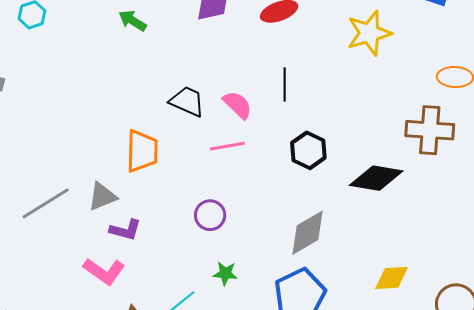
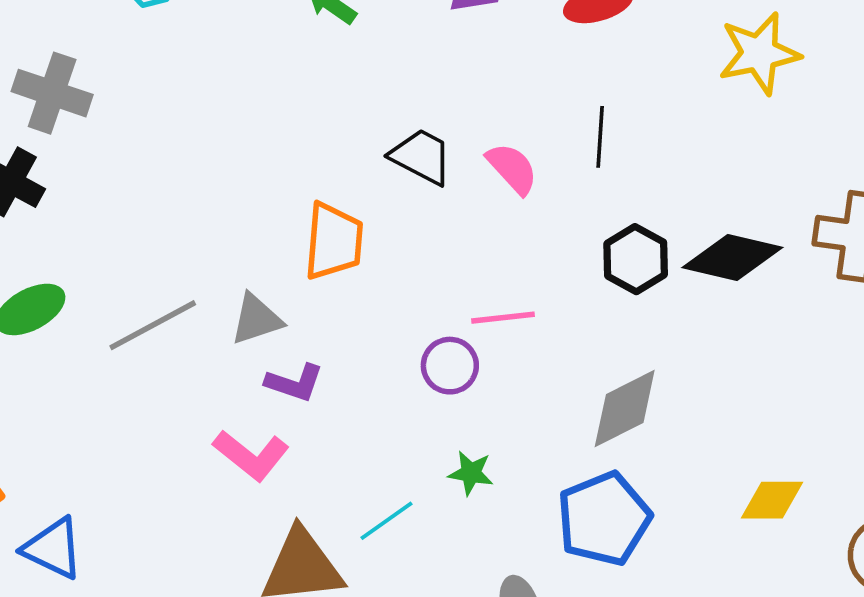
pink line: (227, 146) -> (503, 318), moved
black diamond: (376, 178) -> (732, 258), moved

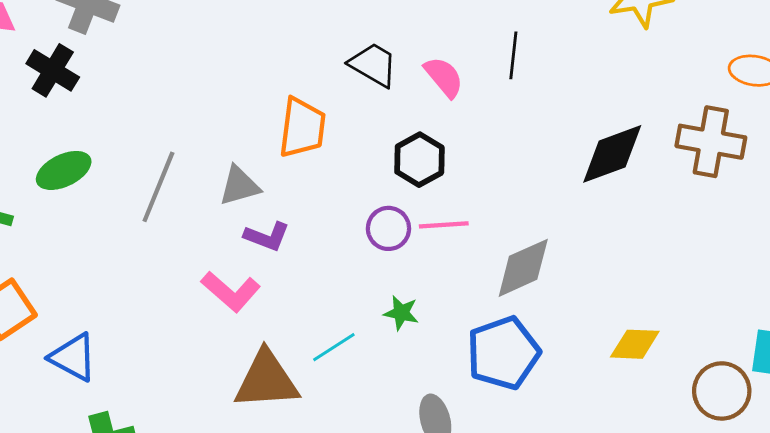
black diamond: (732, 258) -> (612, 154), turned -36
black hexagon: (636, 259) -> (419, 160), moved
pink line: (503, 318) -> (444, 225), moved
gray line: (153, 325) -> (158, 187), turned -42

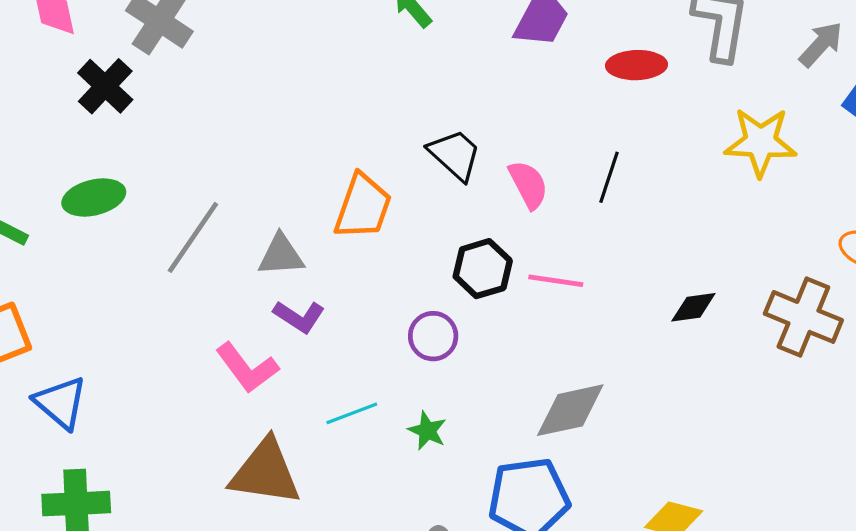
black diamond: (612, 154) -> (693, 307), size x0.6
pink line: (444, 225) -> (556, 281), moved
cyan line: (334, 347) -> (352, 413), moved

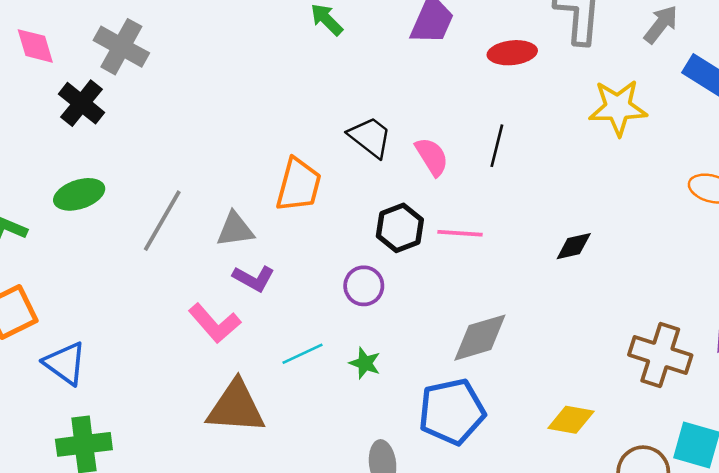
brown cross: (803, 317) -> (660, 355), moved

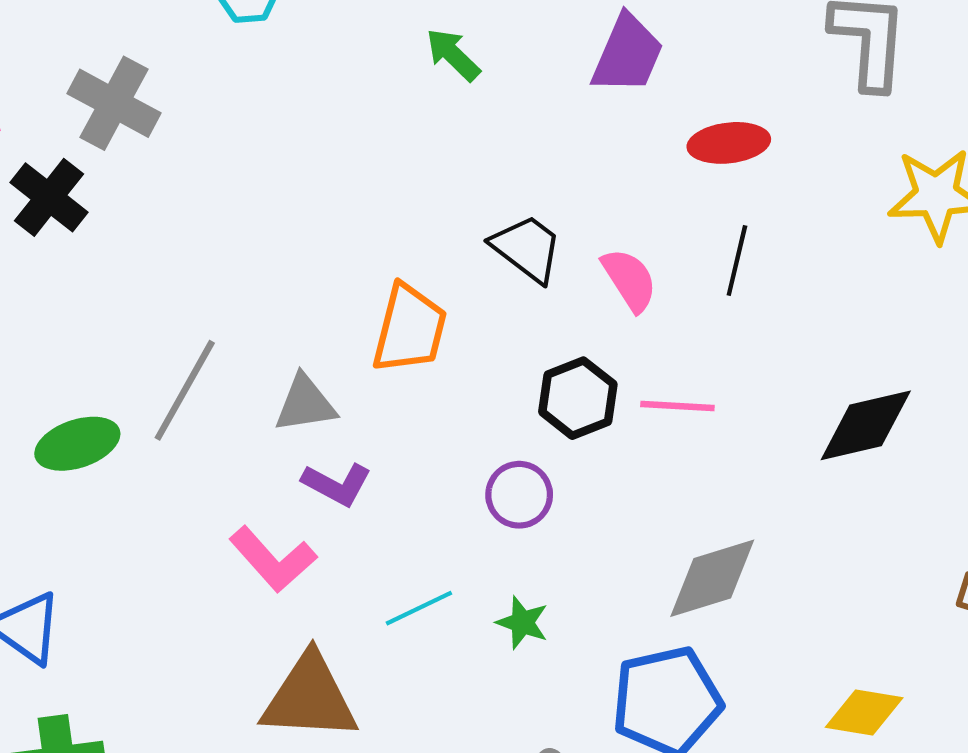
red ellipse: (512, 53) -> (729, 143), moved
green ellipse: (79, 194) -> (77, 444), moved
black diamond: (574, 246) -> (866, 425), size x1.6

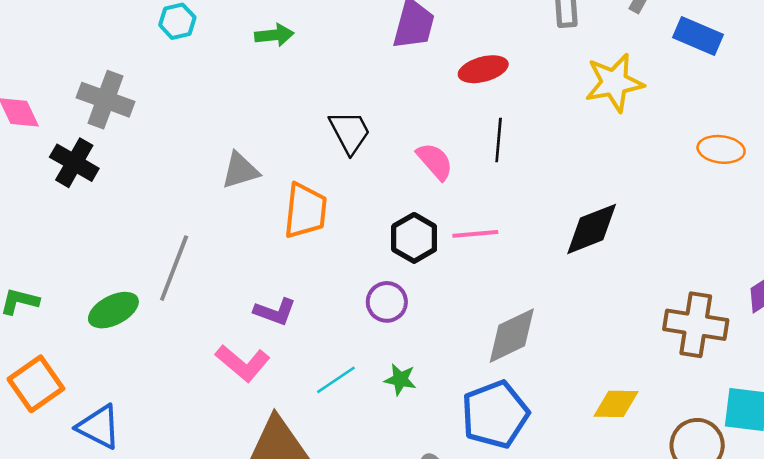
green arrow: (453, 55) -> (274, 35), moved, turned 138
black trapezoid: (527, 248) -> (350, 132), moved, turned 33
gray triangle: (305, 404) -> (240, 170), moved

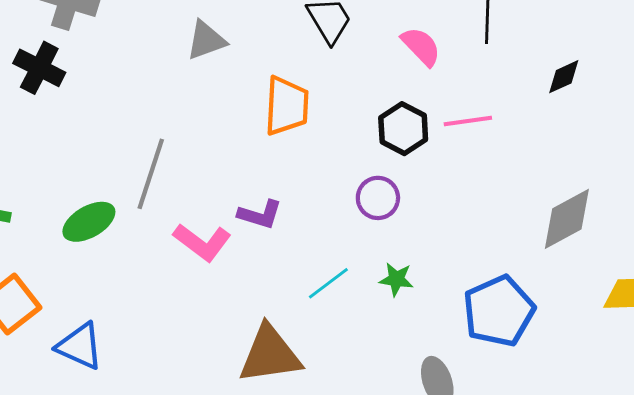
gray triangle: (240, 170) -> (206, 40), moved
black diamond: (592, 229) -> (564, 77), moved, size x0.6
gray diamond: (512, 336) -> (567, 219), moved
pink L-shape: (243, 363) -> (202, 242), moved

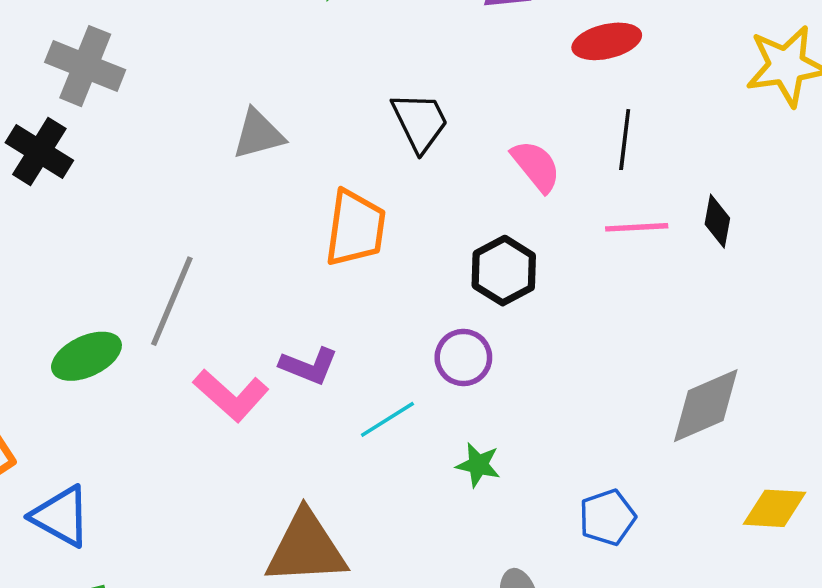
black diamond: (564, 77) -> (717, 221), turned -60
pink line: (468, 121) -> (637, 227), moved
cyan line: (328, 283) -> (387, 419), moved
blue pentagon: (499, 311) -> (607, 517), size x0.6

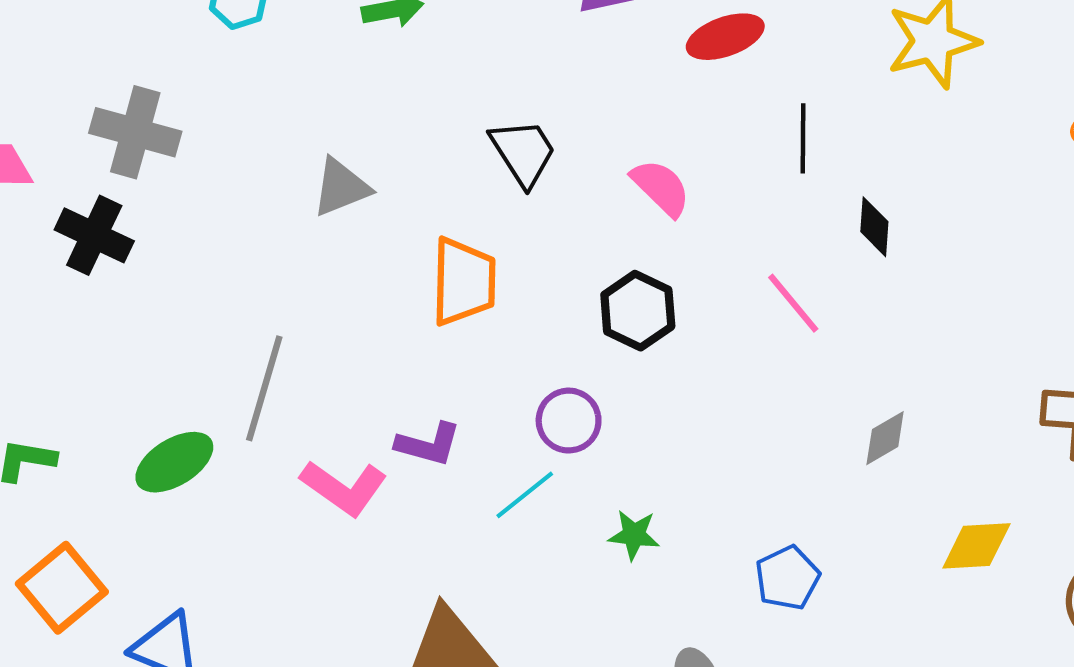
black line: (625, 140) -> (803, 138), moved
pink line: (637, 227) -> (793, 303), moved, turned 60
purple circle: (463, 357) -> (569, 421), moved
gray diamond: (706, 406) -> (885, 438), size x0.6

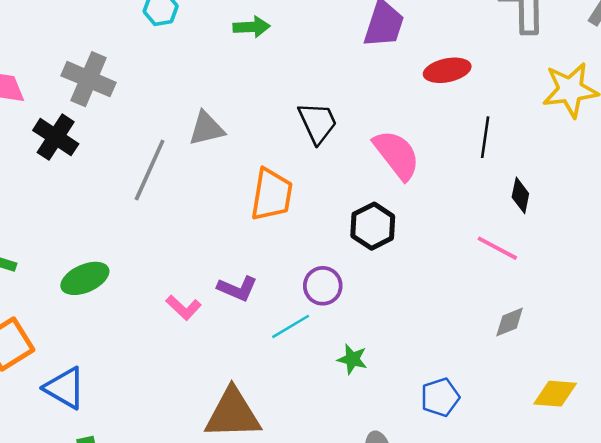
pink semicircle: (661, 188) -> (397, 155), size x1.4
pink line: (793, 303) -> (497, 248), moved, turned -30
gray line: (264, 388) -> (150, 170), moved
pink L-shape: (344, 488) -> (184, 308), size x0.7

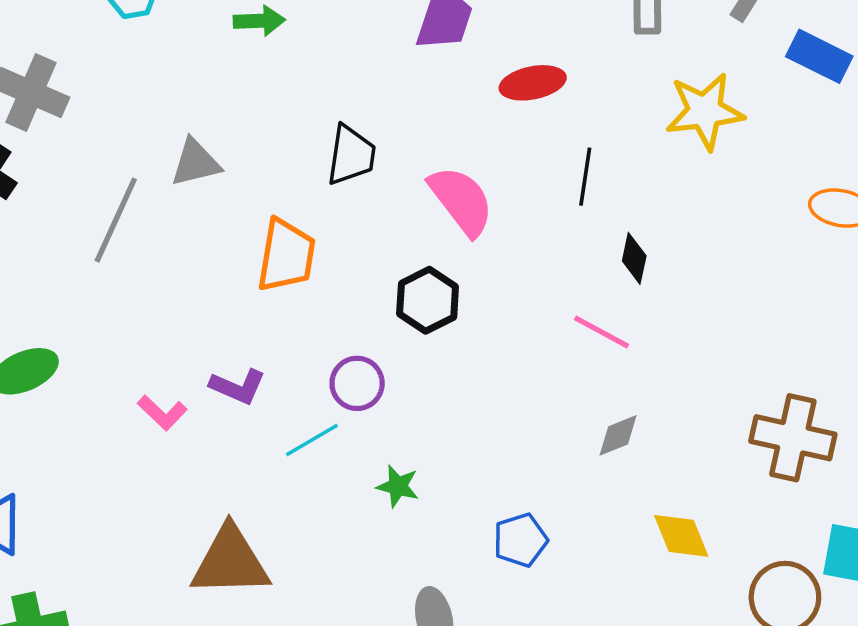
black trapezoid: (318, 123) -> (351, 155), turned 33
yellow diamond: (555, 394) -> (681, 536), turned 63

